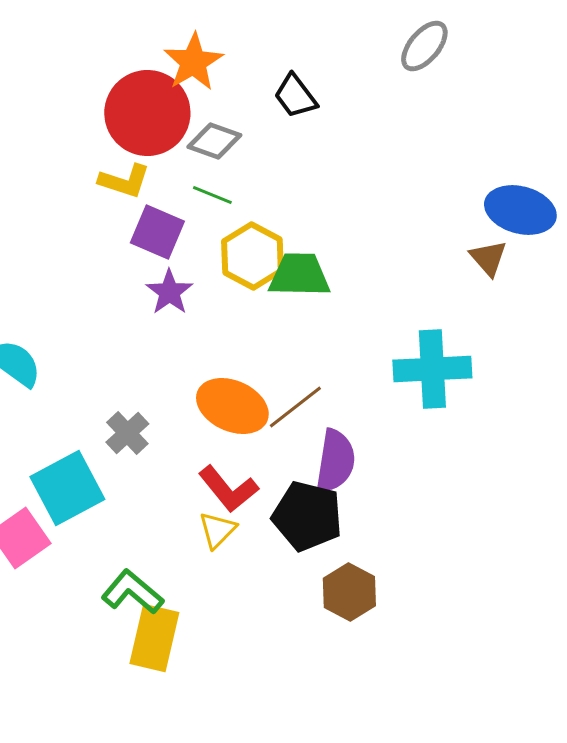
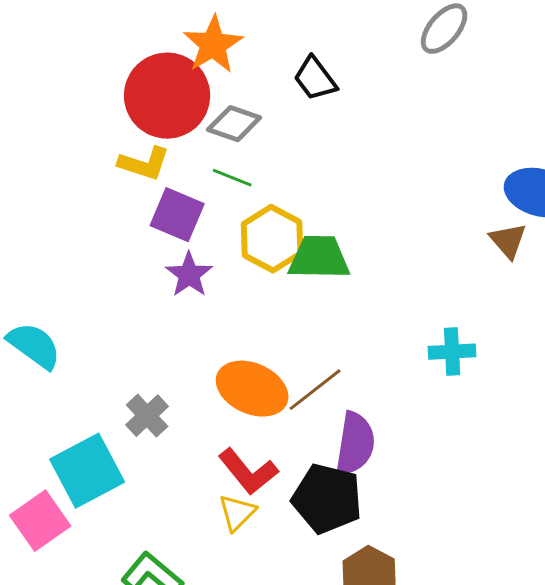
cyan cross: (432, 369) -> (452, 352), size x0.6

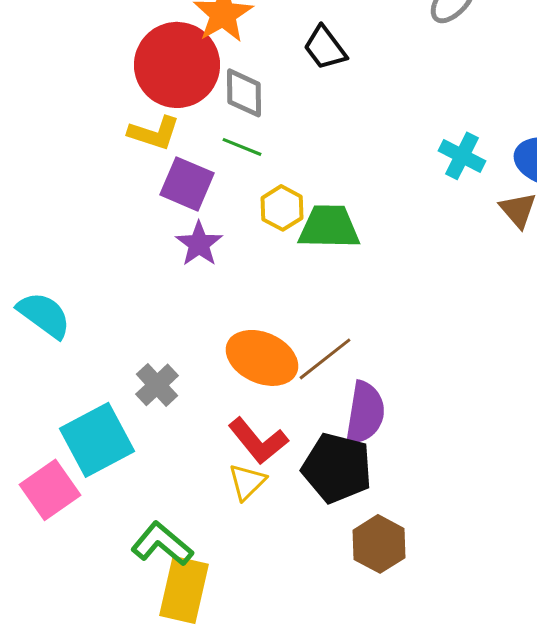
gray diamond: (234, 124) -> (244, 93), turned 70
yellow hexagon: (272, 239) -> (282, 208), size x0.7
cyan cross: (452, 352) -> (462, 156), moved, turned 30

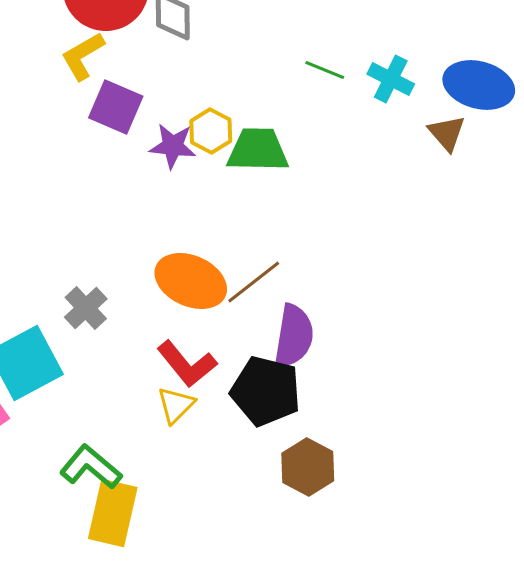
yellow L-shape: (154, 133) -> (83, 56), turned 132
green line: (242, 147) -> (325, 70), moved
purple star: (199, 244) -> (173, 146), moved, turned -30

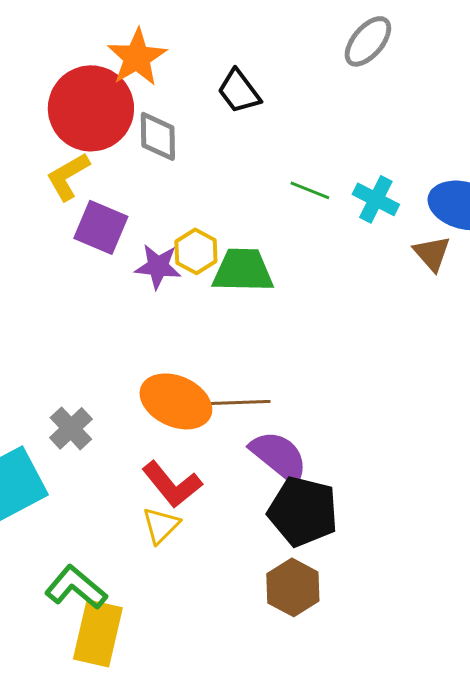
brown line: (254, 282) -> (239, 402), turned 36
purple semicircle: (294, 336) -> (279, 456), turned -60
black pentagon: (266, 391) -> (303, 511), moved

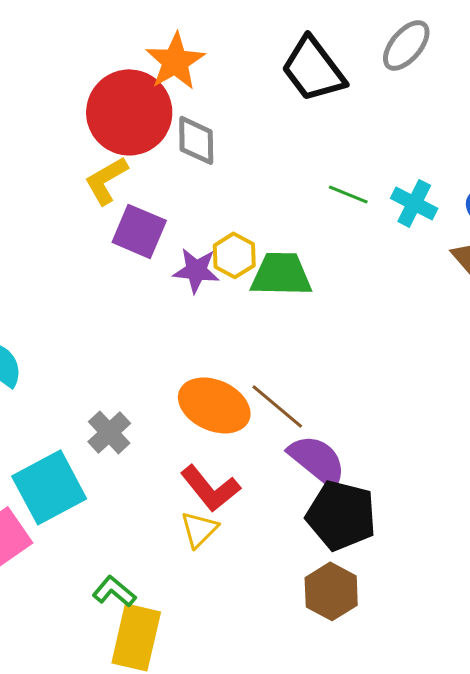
black trapezoid: (239, 91) -> (313, 69), moved, size x1.5
brown line: (239, 402) -> (277, 406), turned 42
green L-shape: (76, 587) -> (114, 591), size x0.7

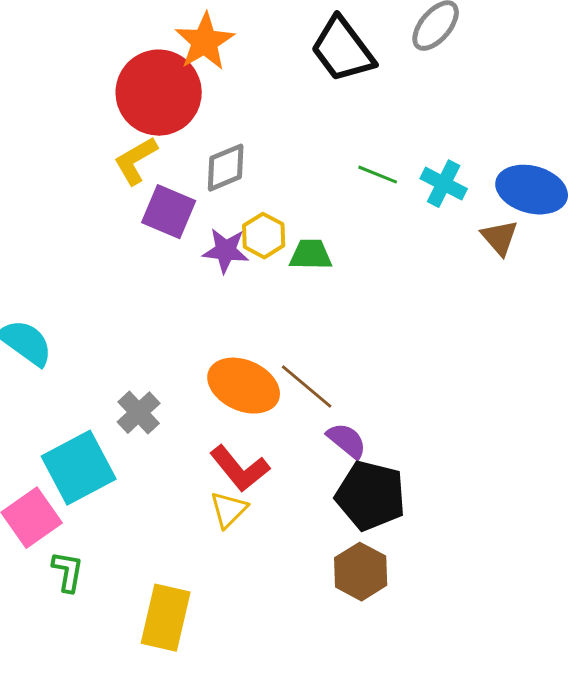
gray diamond: (196, 140) -> (226, 168), moved, turned 68
green trapezoid: (281, 274) -> (311, 255), size x0.7
purple semicircle: (317, 460) -> (347, 441), size x0.7
green L-shape: (114, 591) -> (68, 572), moved, turned 60

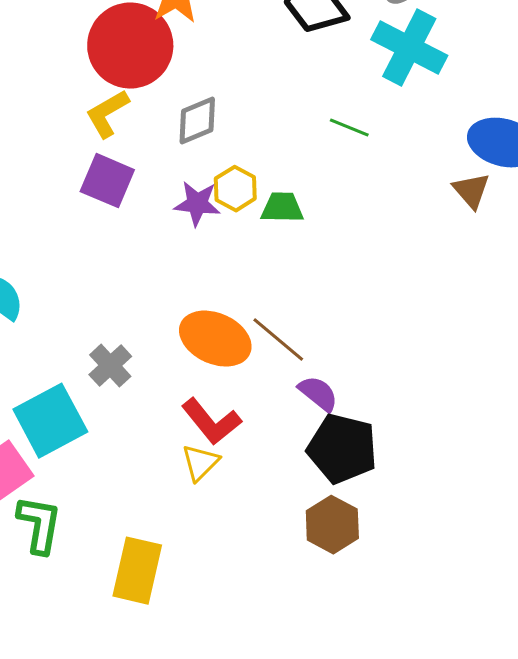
cyan cross: (444, 184) -> (409, 48), moved, size x1.6
purple square: (169, 212) -> (107, 181), moved
green L-shape: (68, 572) -> (39, 525), size x1.4

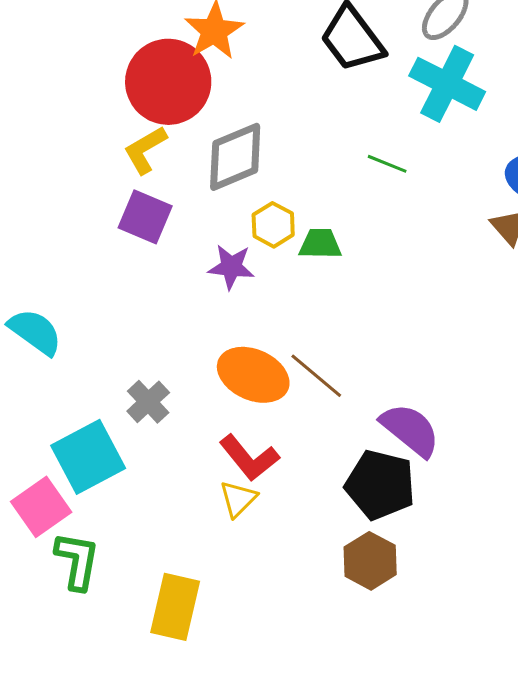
gray diamond: (197, 121) -> (235, 157), size x1.4
purple star: (197, 204) -> (231, 267), moved
purple semicircle: (318, 394) -> (410, 430), moved, size x1.5

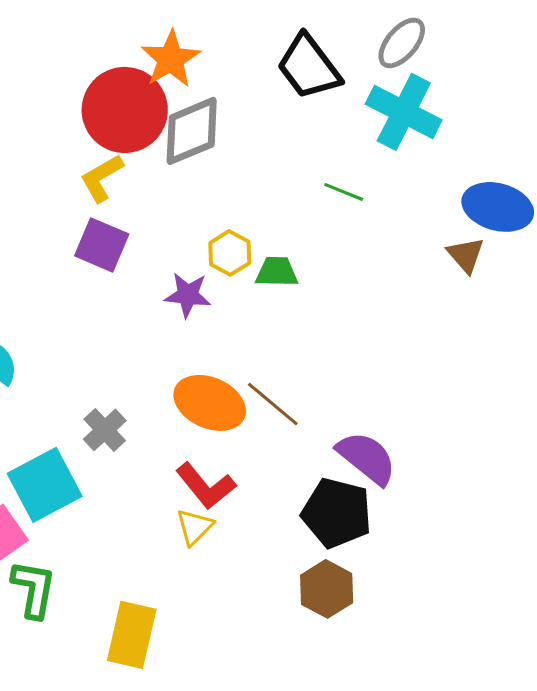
gray diamond: (235, 157) -> (192, 131), moved

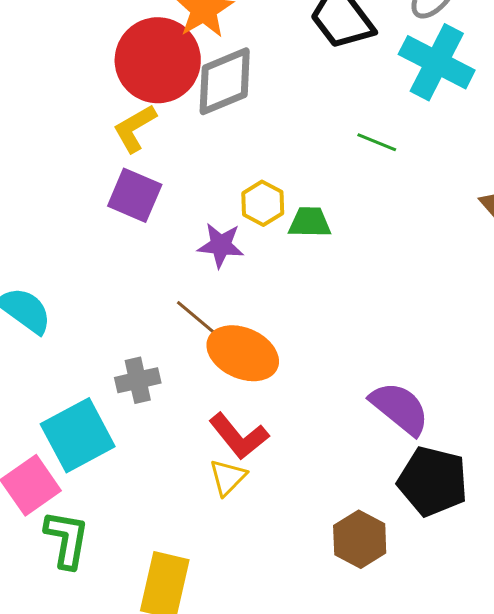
brown line: (273, 404) -> (202, 322), moved
gray cross: (105, 430) -> (138, 380), turned 30
black pentagon: (337, 513) -> (433, 481), moved

